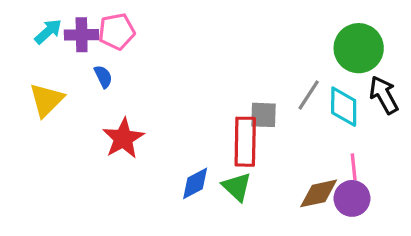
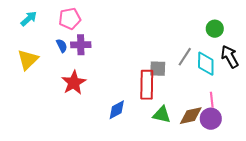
purple cross: (82, 35) -> (81, 45), moved
green circle: (359, 48) -> (215, 29), size x0.6
green triangle: (237, 187) -> (162, 115), moved, turned -30

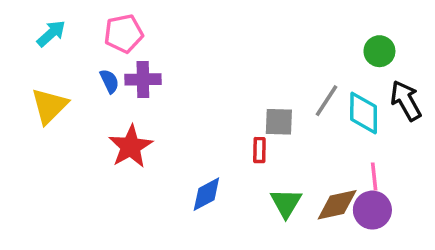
red rectangle: (147, 85) -> (259, 150), size x0.5
green triangle: (162, 115) -> (286, 203), turned 48

